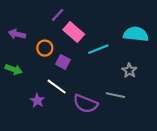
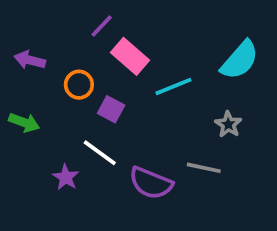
cyan semicircle: (136, 34) -> (240, 60), turned 125

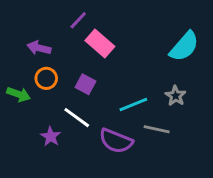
purple arrow: (30, 60) -> (39, 48), moved
orange circle: (79, 85) -> (46, 78), moved
cyan line: (173, 87) -> (133, 105), moved

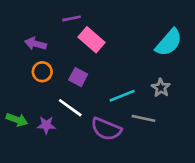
purple line: (78, 20) -> (72, 18), turned 36
green arrow: (19, 94) -> (17, 120), moved
purple star: (51, 136) -> (46, 125), turned -30

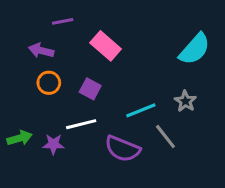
purple line: (72, 18) -> (63, 21), moved
white line: (70, 108) -> (81, 124), turned -50
gray line: (143, 118) -> (165, 136), turned 40
green arrow: (17, 120) -> (20, 138), turned -36

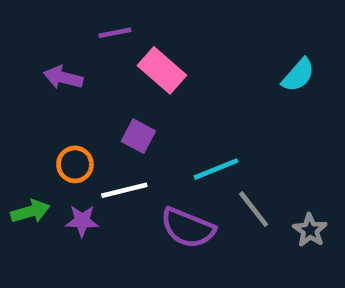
purple line: (63, 21) -> (115, 33), moved
cyan semicircle: (195, 49) -> (298, 75), size x0.7
orange circle: (49, 83) -> (75, 164), moved
gray star: (185, 101) -> (310, 230), moved

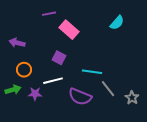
cyan semicircle: (298, 75) -> (117, 23), moved
purple arrow: (63, 77) -> (17, 43), moved
orange circle: (75, 164) -> (24, 70), moved
cyan line: (216, 169) -> (92, 72), turned 30

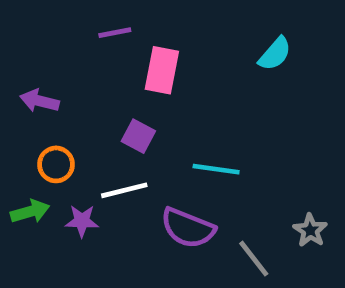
pink rectangle: (69, 30) -> (162, 70), turned 60
gray line: (108, 89) -> (254, 259), moved

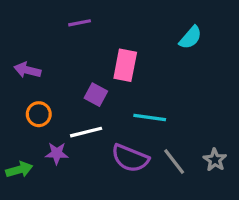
pink rectangle: (162, 70) -> (125, 65), moved
green arrow: (30, 212) -> (19, 170), moved
gray line: (254, 259) -> (174, 161), moved

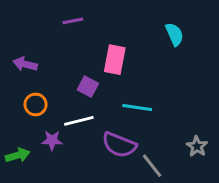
cyan semicircle: (190, 38) -> (174, 34), turned -65
gray line: (174, 161) -> (152, 166), moved

